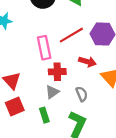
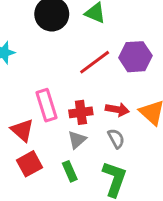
pink rectangle: (44, 48) -> (46, 105), moved
red arrow: (87, 62) -> (117, 110), moved

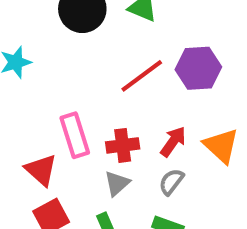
red arrow: (117, 110) -> (173, 142), turned -65
gray semicircle: (116, 138) -> (171, 182), turned -114

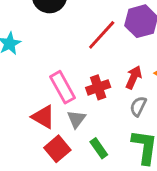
gray triangle: (117, 183) -> (76, 119), moved

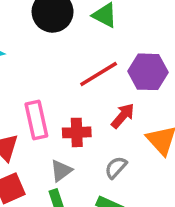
red arrow: (134, 77) -> (123, 116), moved
gray triangle: (76, 119) -> (61, 171), moved

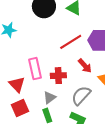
red arrow: (123, 116) -> (85, 66), turned 98
gray semicircle: (116, 167) -> (81, 96), size x1.5

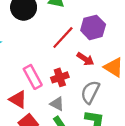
gray triangle: (50, 98) -> (57, 104), turned -40

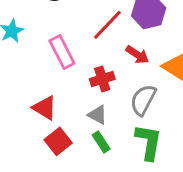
pink rectangle: (33, 77) -> (62, 52), moved

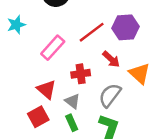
pink rectangle: (62, 52) -> (53, 48), turned 60
red triangle: (45, 108) -> (46, 89), moved

